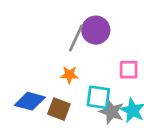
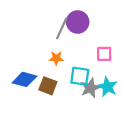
gray star: (112, 112) -> (90, 88), turned 30

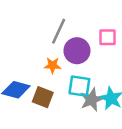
purple circle: (78, 22) -> (77, 51), moved
pink square: (104, 54) -> (107, 37), moved

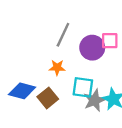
purple circle: (77, 51) -> (92, 48), moved
brown square: (43, 97) -> (48, 98), turned 30

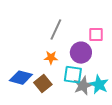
purple circle: (92, 48) -> (81, 53), moved

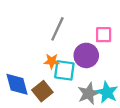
cyan square: (73, 75) -> (64, 70), moved
blue diamond: (21, 78) -> (17, 84), turned 60

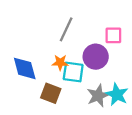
blue diamond: (17, 84) -> (25, 68), moved
brown square: (42, 91) -> (51, 93), turned -30

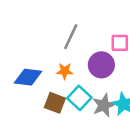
blue diamond: (25, 68) -> (28, 77), turned -68
cyan square: (73, 72) -> (79, 98), moved, turned 35

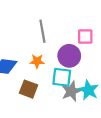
gray line: (71, 37) -> (42, 31), turned -35
cyan square: (79, 98) -> (62, 77), moved, turned -36

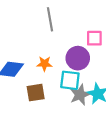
gray line: (42, 31) -> (50, 19), moved
brown square: (29, 89) -> (36, 93), turned -30

